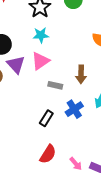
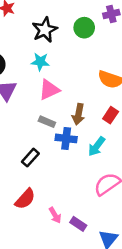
pink triangle: (40, 61) -> (49, 90), moved
blue cross: (74, 109) -> (66, 138), moved, turned 30

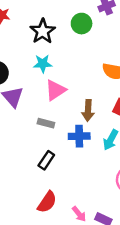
gray rectangle: (47, 122) -> (46, 123), moved

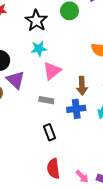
black rectangle: (46, 160) -> (50, 132), turned -49
red semicircle: (47, 202) -> (53, 169), turned 144

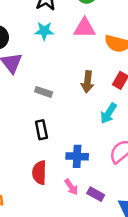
pink triangle: (52, 71) -> (84, 28), moved, turned 30
blue cross: (76, 109) -> (77, 156), moved

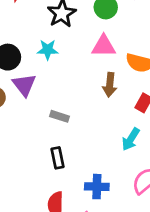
cyan star: (44, 31) -> (48, 50), moved
brown arrow: (87, 82) -> (110, 85), moved

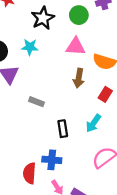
black rectangle: (58, 158) -> (63, 129), moved
blue cross: (97, 187) -> (52, 160), moved

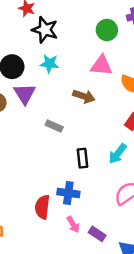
black star: (43, 18) -> (45, 30), moved, turned -30
brown arrow: (79, 78) -> (84, 96), moved, turned -84

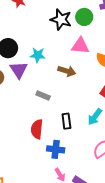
black star: (45, 30) -> (61, 19), moved
cyan star: (49, 64) -> (38, 55), moved
red semicircle: (42, 207) -> (37, 129), moved

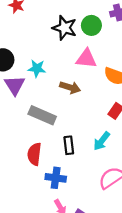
gray rectangle: (43, 95) -> (42, 115), size x1.6

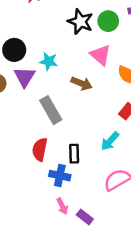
pink triangle: (86, 59) -> (100, 55), turned 30
gray rectangle: (42, 115) -> (51, 110), turned 32
black rectangle: (69, 145) -> (74, 154), moved

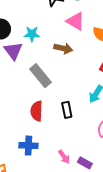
blue cross: (60, 176) -> (28, 146), moved

